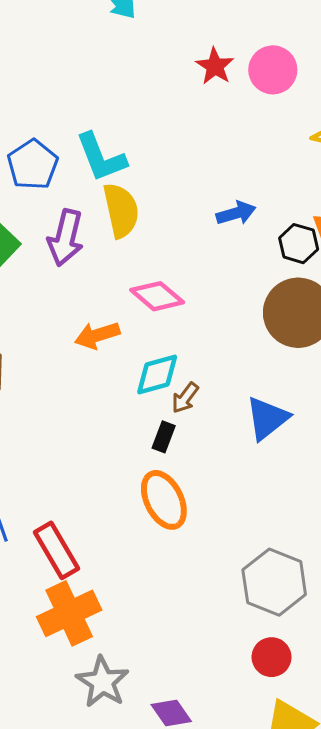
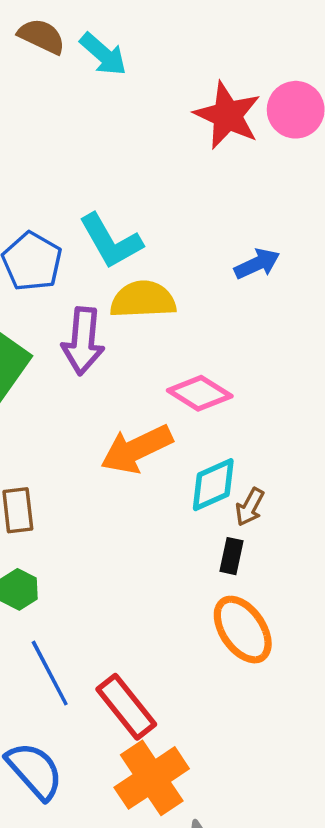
red star: (215, 66) -> (227, 115), size x1.5
yellow semicircle: (121, 210) -> (143, 300), turned -72
blue arrow: (236, 213) -> (257, 264), moved
orange arrow: (97, 335) -> (137, 449), size x1.4

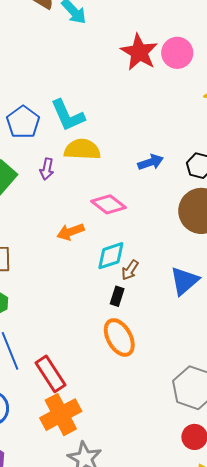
blue arrow: (257, 264) -> (151, 162), moved
purple arrow: (83, 341) -> (47, 169), size x0.6
orange arrow: (137, 449) -> (70, 232), size x0.7

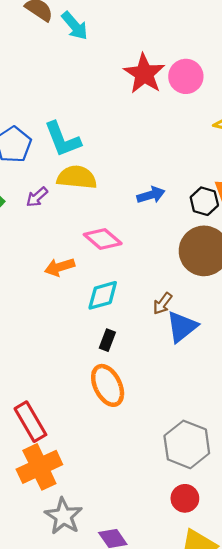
purple arrow: (47, 169) -> (37, 197), turned 35
brown arrow: (130, 270) -> (162, 303), moved

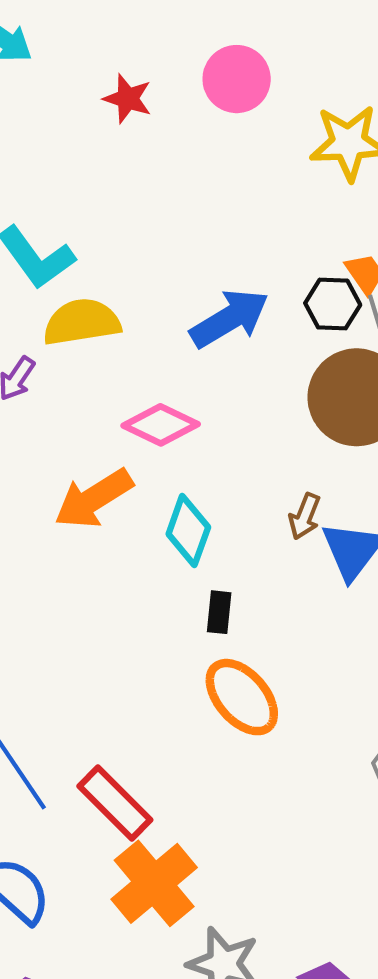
red star: (144, 74) -> (128, 99), moved, size x0.6
blue arrow: (151, 195) -> (229, 319), size x1.5
orange arrow: (60, 267) -> (94, 499), size x1.4
cyan diamond: (103, 295) -> (188, 531), turned -40

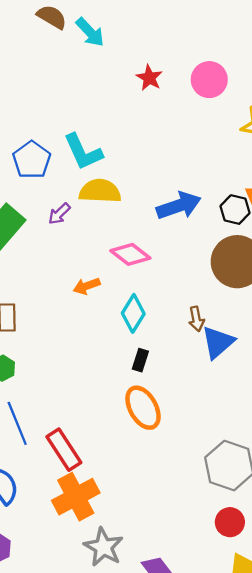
orange arrow: (94, 499) -> (87, 286), size x0.6
brown arrow: (305, 516) -> (196, 319), turned -45

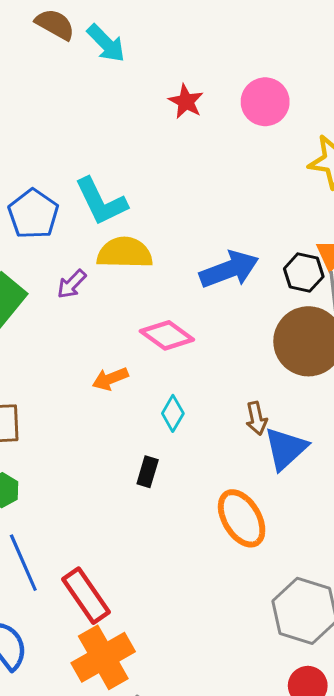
cyan diamond: (133, 313) -> (173, 413), size x0.7
black rectangle: (140, 360) -> (148, 472), moved
orange ellipse: (143, 408) -> (242, 518), moved

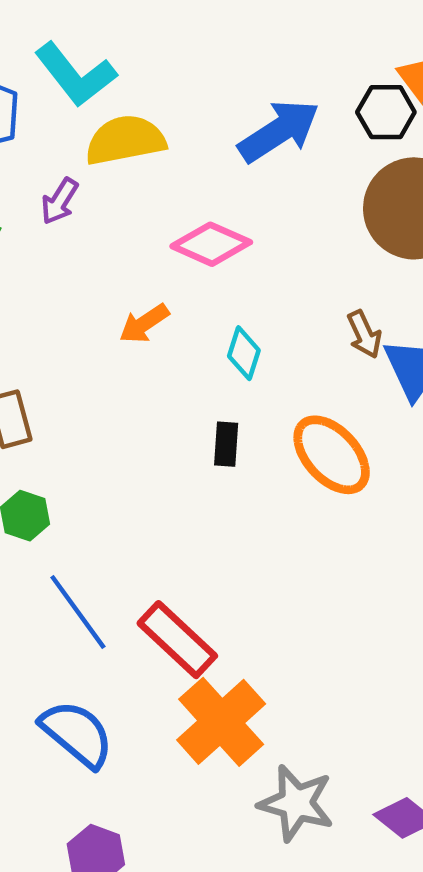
orange ellipse: (242, 518) -> (332, 455), moved

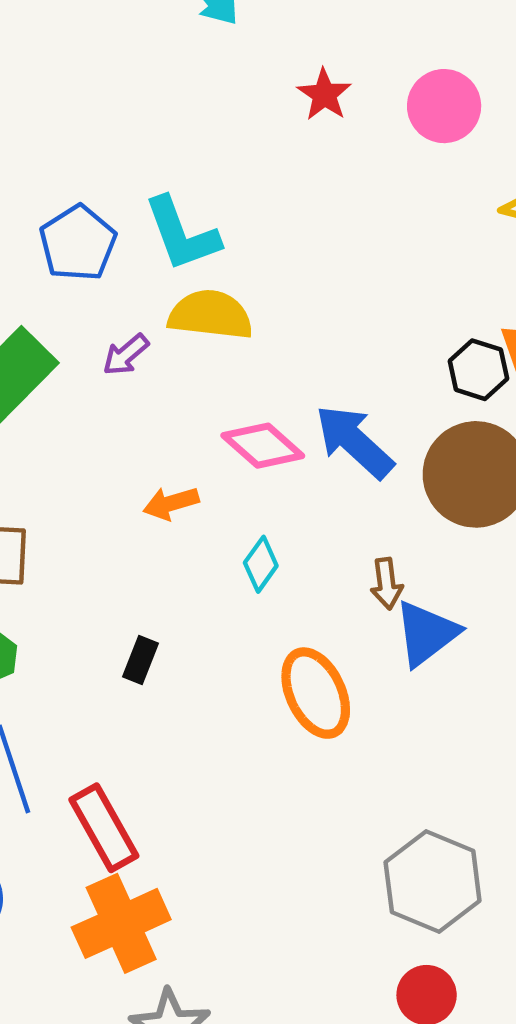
blue arrow: (279, 131) -> (354, 442), moved, turned -122
black rectangle: (226, 444) -> (140, 660), moved

